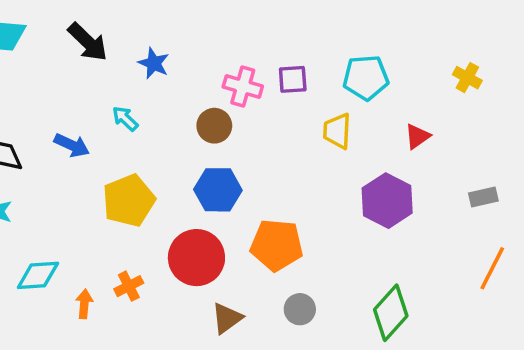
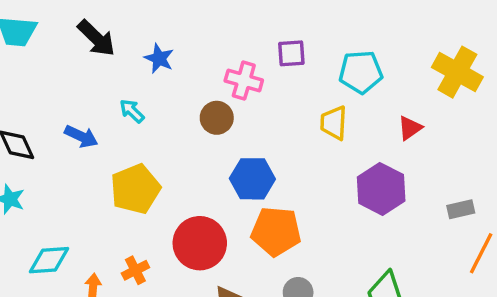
yellow cross: (467, 78) -> (457, 72), size x1.8
purple square: (293, 79) -> (291, 53), moved
blue hexagon: (218, 190) -> (252, 179), moved
gray rectangle: (483, 197) -> (461, 209), moved

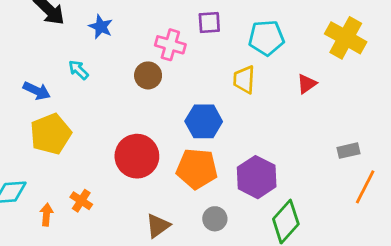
blue hexagon: (252, 179) -> (204, 121), moved
yellow pentagon: (135, 189) -> (51, 134), moved
purple hexagon: (381, 189) -> (257, 177), moved
red circle: (200, 243) -> (137, 156), moved
orange cross: (135, 270) -> (81, 201), turned -30

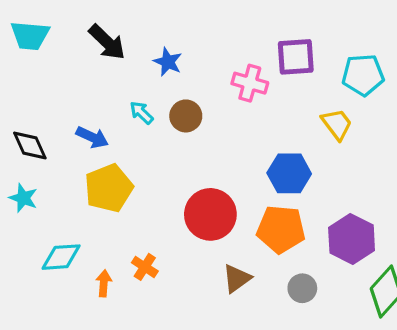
purple square: (209, 23) -> (296, 57), size x1.4
brown circle: (148, 75) -> (186, 116), moved
yellow trapezoid: (244, 80) -> (337, 124), turned 140
brown triangle: (158, 226) -> (237, 278), moved

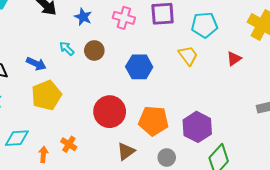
pink cross: (250, 83) -> (124, 18), moved
blue hexagon: (289, 173) -> (139, 67), moved

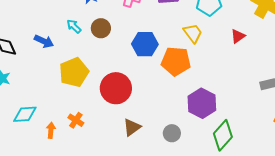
yellow pentagon: (46, 95) -> (74, 72), moved
orange pentagon: (153, 121) -> (176, 61), moved

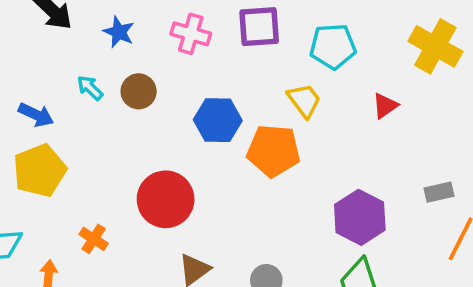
yellow pentagon: (74, 72) -> (40, 171), moved
purple hexagon: (202, 103) -> (360, 217), moved
orange cross: (76, 120) -> (94, 239), moved

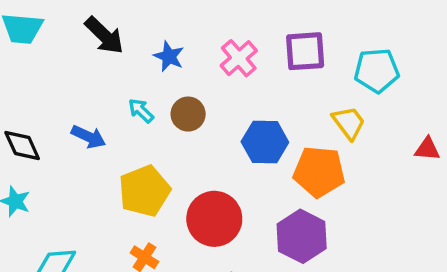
pink cross: (191, 34) -> (239, 58), turned 33
red triangle: (385, 106) -> (427, 149), moved, turned 40
yellow pentagon: (40, 171) -> (144, 191), moved
purple hexagon: (360, 217) -> (302, 236), moved

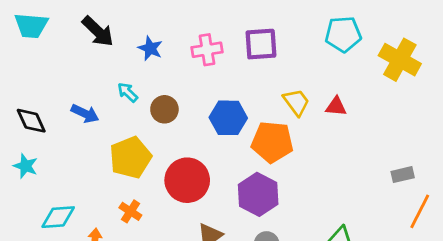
pink cross: (239, 58) -> (207, 50), turned 32
cyan pentagon: (377, 70) -> (343, 34), moved
brown circle: (188, 114) -> (164, 109), moved
red triangle: (427, 149) -> (336, 106), moved

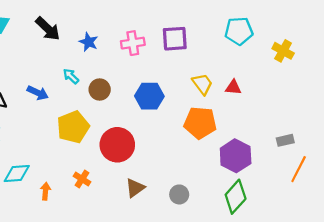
yellow cross: (400, 60) -> (283, 51), size x0.7
orange pentagon: (272, 142) -> (200, 123), moved
purple hexagon: (258, 194) -> (236, 156), moved
orange cross: (130, 211) -> (82, 179), moved

